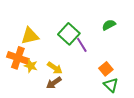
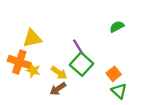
green square: (69, 34) -> (81, 64), moved
purple line: (82, 45) -> (78, 47), moved

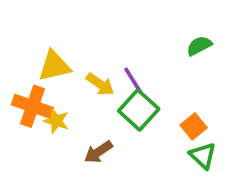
yellow arrow: (59, 73) -> (100, 84), moved

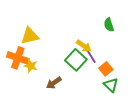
green semicircle: (199, 46) -> (109, 25), turned -80
purple line: (133, 81) -> (91, 56), moved
yellow arrow: (100, 84) -> (84, 46), moved

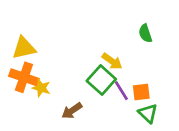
yellow triangle: (30, 36) -> (24, 48), moved
purple line: (91, 56) -> (121, 91), moved
orange square: (106, 69) -> (141, 92), turned 32

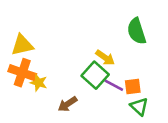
green semicircle: (145, 33) -> (137, 31), size x1.5
purple line: (121, 91) -> (114, 85), turned -30

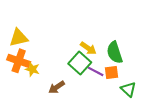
green semicircle: (137, 31) -> (115, 52), moved
green triangle: (139, 107) -> (128, 89), moved

